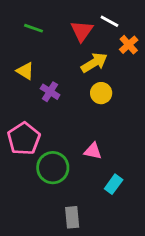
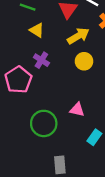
yellow triangle: (25, 71) -> (37, 30), moved
pink pentagon: (24, 139) -> (18, 80), moved

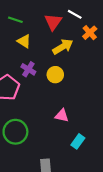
yellow circle: (84, 61) -> (55, 75), moved
green circle: (44, 123) -> (15, 132), moved

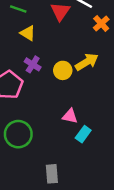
yellow arrow: (63, 47) -> (87, 62), moved
cyan rectangle: (78, 141) -> (83, 134), moved

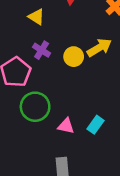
pink triangle: (70, 116) -> (66, 126), moved
green circle: (18, 134) -> (35, 107), moved

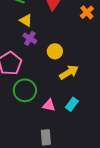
yellow arrow: (99, 48) -> (69, 72), moved
purple cross: (42, 50) -> (30, 38), moved

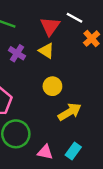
yellow triangle: (26, 20) -> (46, 51), moved
purple cross: (30, 38) -> (17, 53), moved

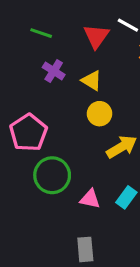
yellow triangle: (46, 51) -> (92, 80), moved

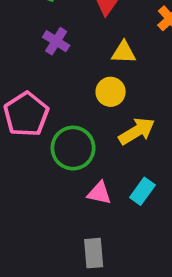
yellow triangle: (92, 80) -> (124, 52), moved, turned -30
green circle: (52, 175) -> (73, 148), moved

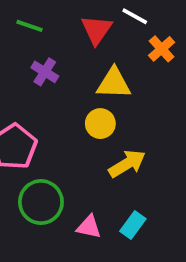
yellow triangle: (124, 52) -> (114, 83), size x1.4
green circle: (73, 148) -> (41, 202), moved

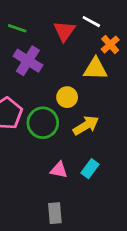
purple cross: (45, 72) -> (28, 61), size x1.5
yellow triangle: (114, 83) -> (95, 69), moved
green circle: (41, 202) -> (43, 123), moved

